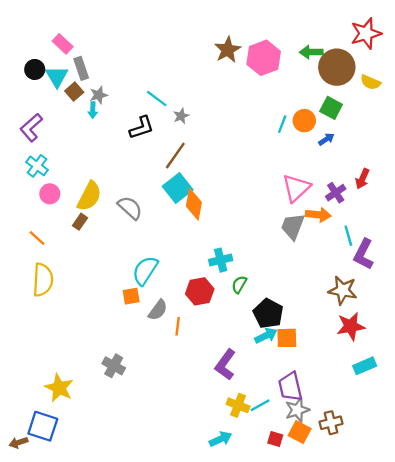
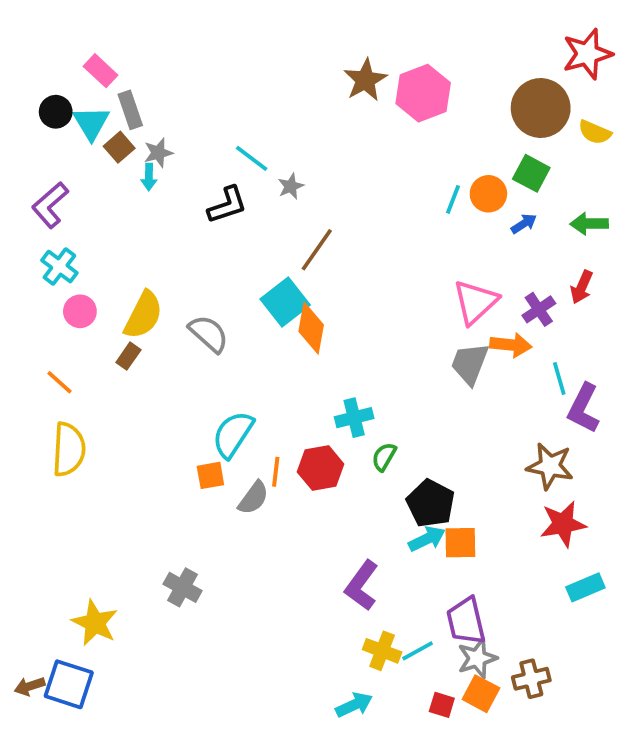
green arrow: (311, 52) -> (589, 224), moved
brown line: (175, 155) -> (317, 250), moved
orange line: (178, 326) -> (276, 472), moved
brown arrow: (18, 442) -> (30, 686), moved

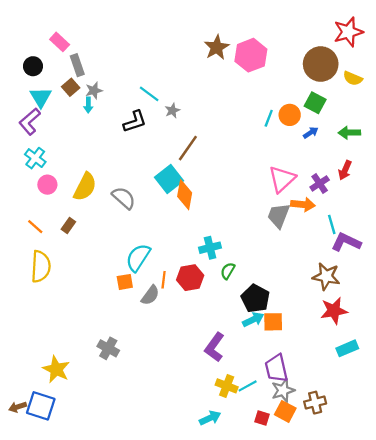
cyan triangle: (91, 123) -> (41, 97), moved
brown rectangle: (128, 356) -> (68, 226), moved
purple L-shape: (584, 408) -> (346, 242), turned 88

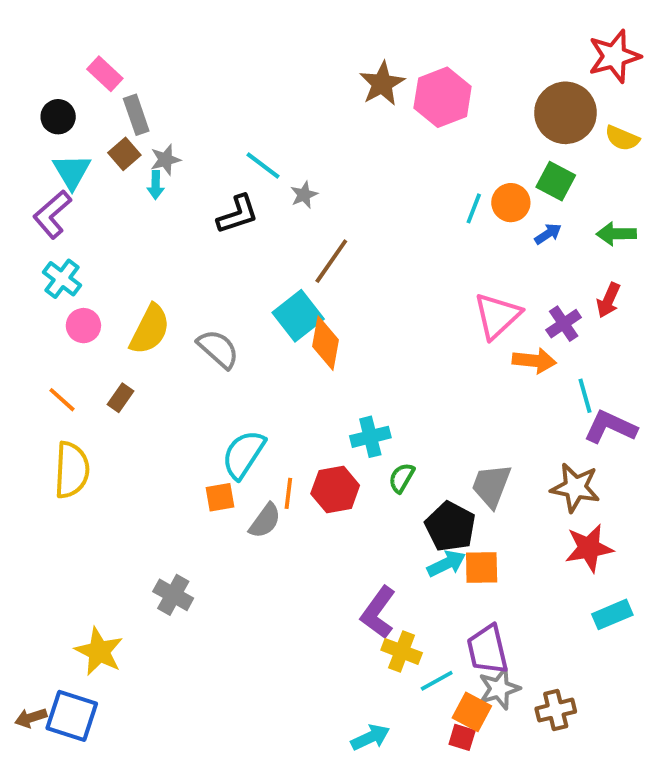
gray trapezoid: (279, 216) -> (491, 486), moved
gray cross: (108, 348) -> (173, 595), moved
yellow cross: (227, 386) -> (402, 651), moved
orange square: (285, 411) -> (472, 712), moved

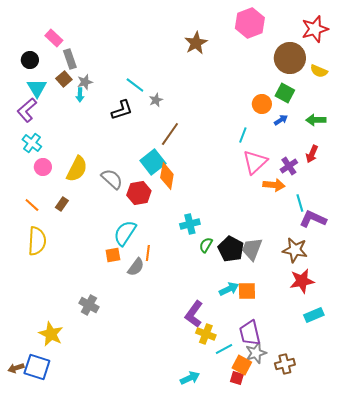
pink hexagon: (443, 97) -> (250, 23), moved
cyan line: (474, 208) -> (243, 135), moved
red hexagon: (335, 489) -> (139, 193), moved
black pentagon: (450, 527) -> (231, 249), moved

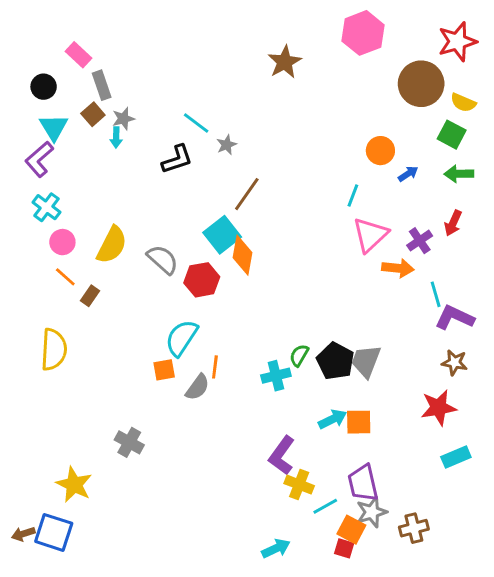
green square: (285, 93) -> (452, 135), moved
orange line: (32, 205) -> (65, 277), moved
cyan cross: (190, 224) -> (276, 376), moved
brown star: (295, 250) -> (455, 363), moved, size x0.7

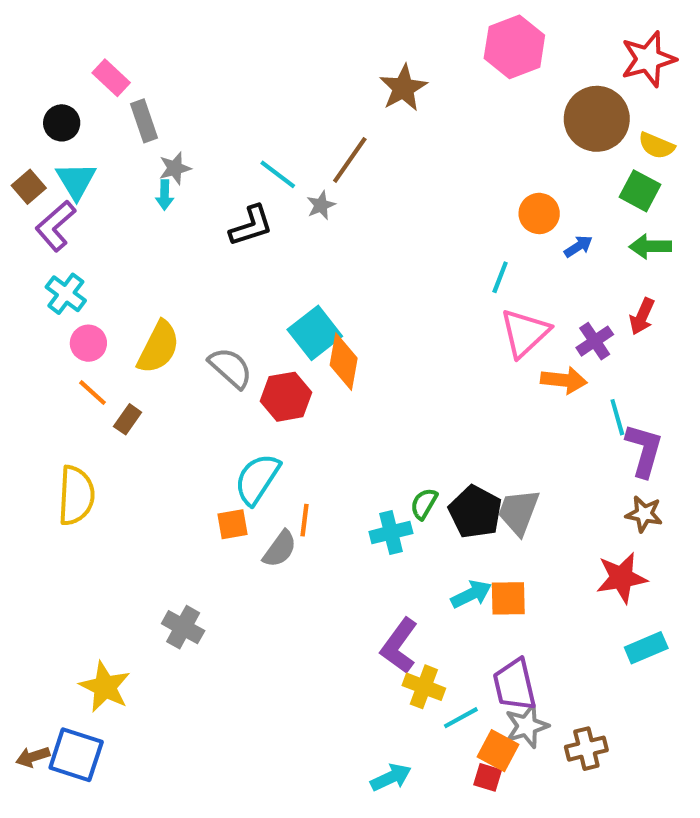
brown square: (93, 114) -> (29, 187), moved
brown line: (247, 194) -> (350, 160), moved
purple L-shape: (455, 318) -> (644, 450), turned 81

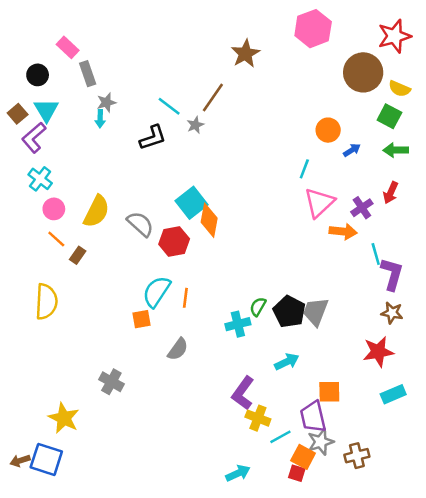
orange line: (305, 520) -> (185, 298), moved
gray semicircle: (280, 549) -> (178, 349), moved
orange square: (508, 598) -> (329, 392), moved

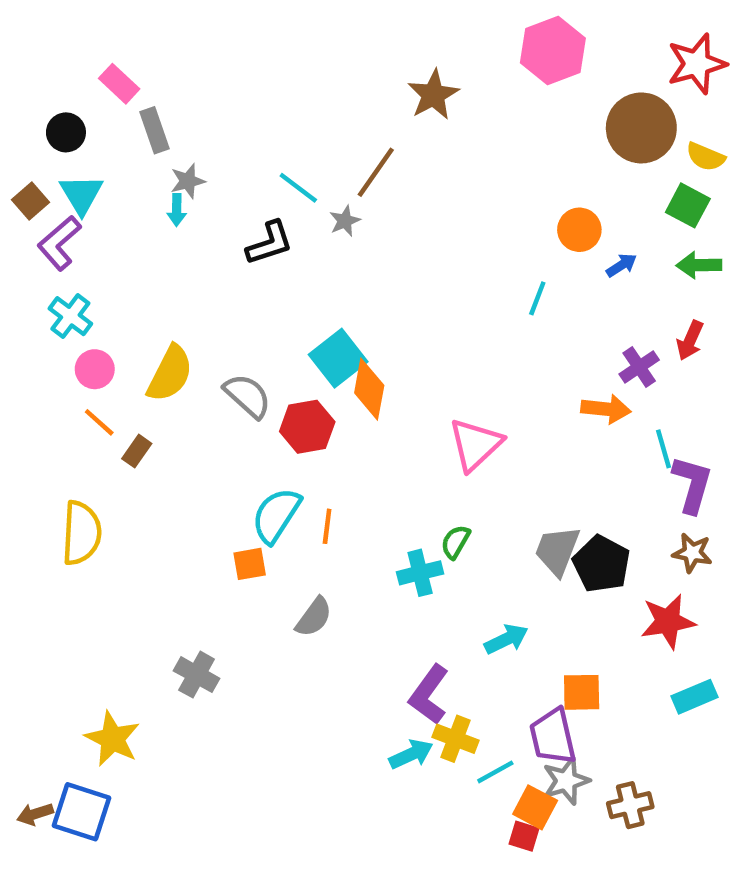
pink triangle: (319, 203) -> (475, 444), moved
black pentagon: (289, 312) -> (602, 564), moved
cyan arrow: (238, 473) -> (411, 754), moved

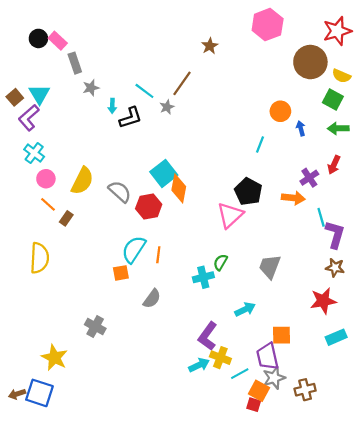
brown star: (433, 95) -> (210, 46), size x0.7
black circle: (66, 132) -> (38, 38), moved
cyan arrow: (177, 210) -> (112, 106), moved
blue arrow: (621, 265) -> (301, 128), turned -72
black pentagon: (602, 564) -> (248, 192), moved

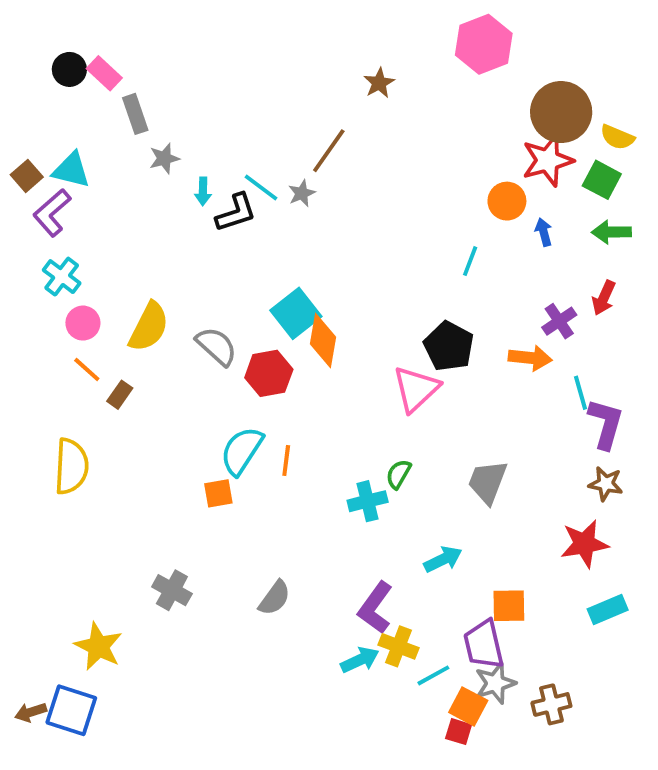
red star: (337, 31) -> (548, 160), moved
cyan line: (144, 91) -> (261, 188), moved
cyan triangle: (39, 94) -> (71, 170), turned -45
gray semicircle: (152, 299) -> (275, 598), moved

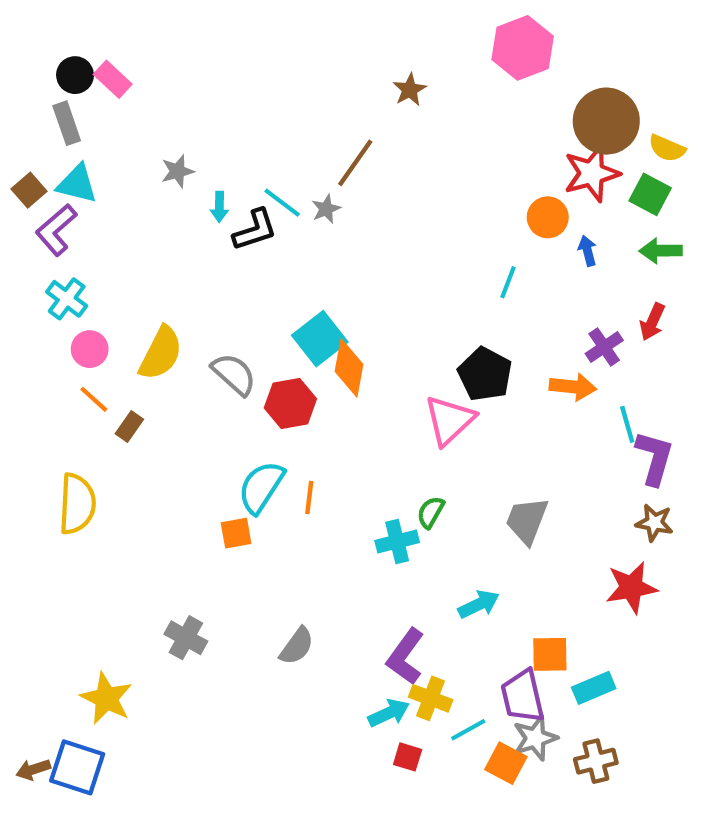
gray rectangle: (135, 114) -> (67, 123), moved
cyan rectangle: (608, 610) -> (594, 688), moved
red square: (459, 732) -> (408, 757), moved

